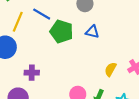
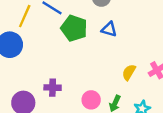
purple cross: (32, 73) -> (53, 88), moved

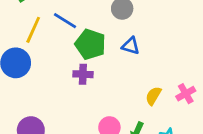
purple cross: (53, 88) -> (83, 74), moved

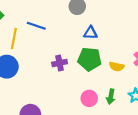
green pentagon: (90, 44) -> (90, 59), moved
yellow semicircle: (153, 96) -> (117, 67), turned -96

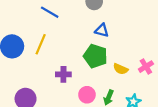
yellow line: (14, 38) -> (41, 44), moved
purple cross: (60, 63) -> (63, 74), moved

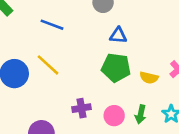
yellow line: (41, 44) -> (48, 65), turned -60
purple cross: (63, 74) -> (81, 108), moved

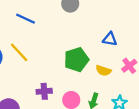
blue triangle: (118, 35) -> (110, 39), moved
green pentagon: (116, 68) -> (76, 60), turned -30

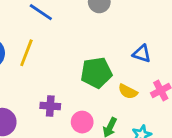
yellow line: (19, 52) -> (26, 53), turned 55

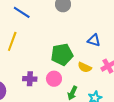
pink circle: (82, 122) -> (54, 79), moved

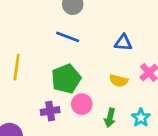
blue line: (22, 12) -> (68, 37), moved
green pentagon: (62, 54) -> (66, 79), moved

